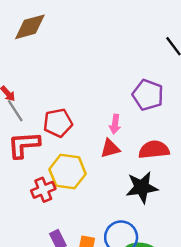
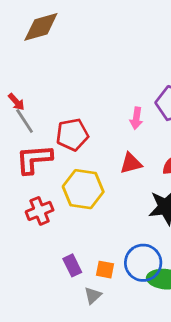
pink arrow: (115, 124) -> (136, 118), moved
red cross: (43, 190) -> (40, 211), moved

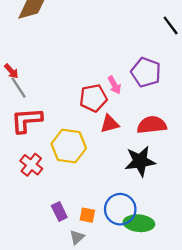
pink arrow: (136, 118) -> (114, 85), turned -36
red pentagon: (72, 135) -> (93, 98), moved
red cross: (40, 211) -> (31, 165), turned -30

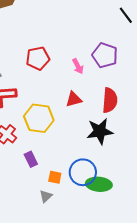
red pentagon: (93, 98) -> (38, 58), moved
red semicircle: (152, 125) -> (110, 100), turned 100
purple rectangle: (59, 212) -> (31, 159), moved

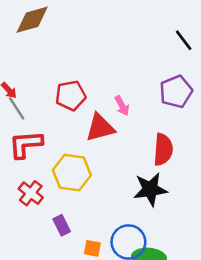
purple pentagon: (105, 55) -> (176, 92), moved, turned 30
red triangle: (74, 99) -> (100, 128), moved, size x1.4

